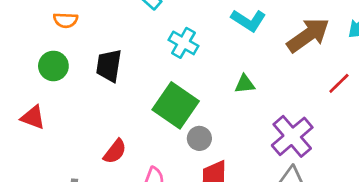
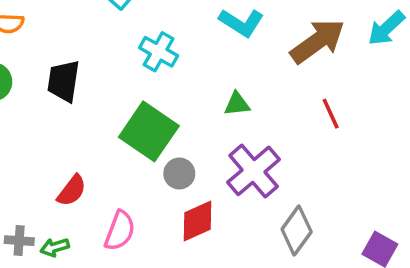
red line: (339, 83) -> (331, 114), moved, turned -70
purple cross: (292, 136) -> (254, 171), moved

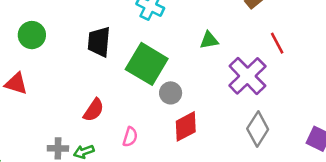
black trapezoid: (63, 81) -> (99, 42), moved
purple cross: (254, 171) -> (247, 76), moved
pink semicircle: (120, 231) -> (130, 137), size x0.7

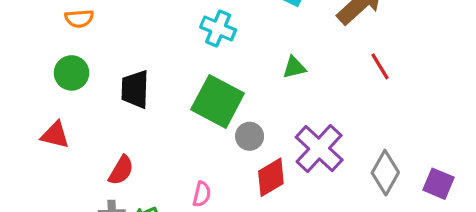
black trapezoid: (99, 42) -> (135, 89), moved
purple cross: (247, 76) -> (319, 149), moved
red semicircle: (94, 110) -> (121, 170), moved
gray diamond: (258, 129) -> (385, 173), moved

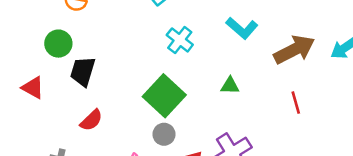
black trapezoid: (135, 89) -> (83, 71), moved
gray circle: (250, 136) -> (164, 134), moved
red semicircle: (121, 170) -> (91, 120), moved

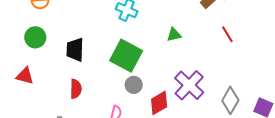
black trapezoid: (83, 71) -> (75, 50), moved
red semicircle: (91, 120) -> (76, 89), turned -30

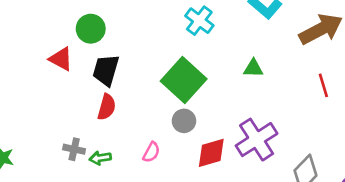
green circle: (35, 37) -> (91, 29), moved
black trapezoid: (75, 50) -> (106, 70), moved
red triangle: (25, 76) -> (61, 59), moved

